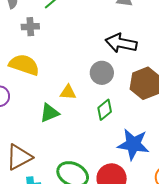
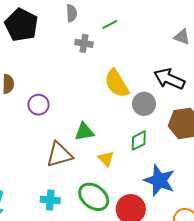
yellow semicircle: (24, 65) -> (117, 83), moved, turned -152
yellow triangle: (68, 92) -> (106, 159), moved, turned 30
brown triangle: (19, 157) -> (59, 155), moved

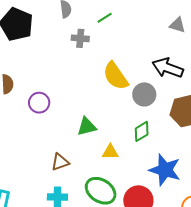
brown triangle: (59, 155) -> (60, 162), moved, size x0.7
yellow triangle: (106, 159) -> (110, 152), turned -42

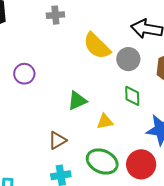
purple circle: (39, 103) -> (24, 74), moved
green diamond: (142, 131) -> (132, 96), turned -50

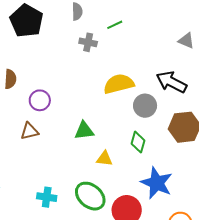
yellow semicircle: (97, 46) -> (119, 84), turned 104
purple circle: (24, 74) -> (40, 100), moved
brown triangle: (57, 140) -> (29, 131), moved

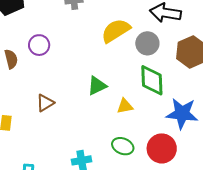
purple circle: (40, 100) -> (39, 45), moved
green diamond: (138, 142) -> (152, 80), size x1.5
green ellipse: (90, 196) -> (123, 146), size x0.7

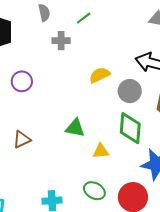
yellow semicircle: (116, 31) -> (100, 75), size x0.7
green triangle: (97, 86) -> (75, 128), turned 30

